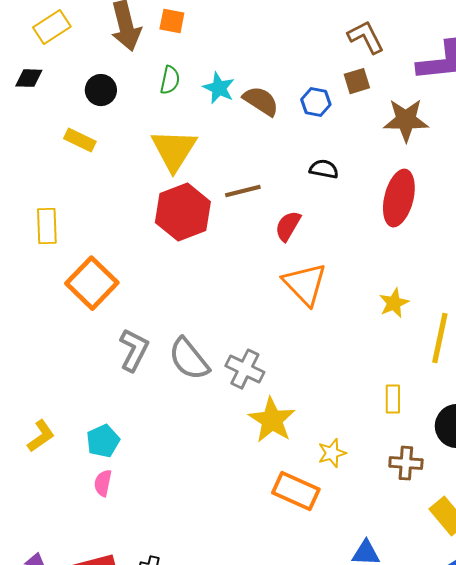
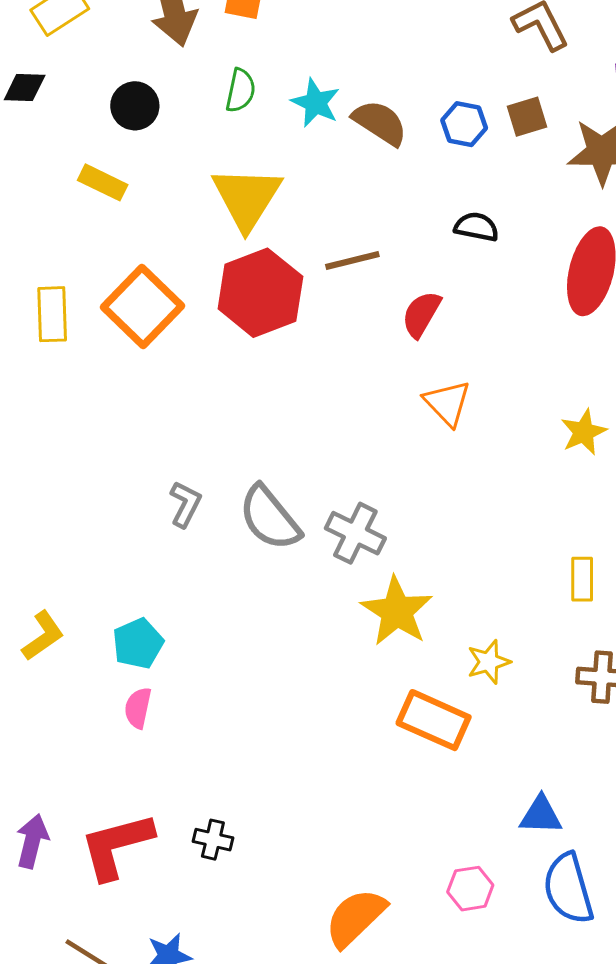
brown square: (357, 81) -> (527, 117), moved
orange square: (92, 283) -> (142, 307), moved
orange triangle: (305, 284) -> (447, 403), size x0.7
gray L-shape: (134, 350) -> (185, 504), size x0.7

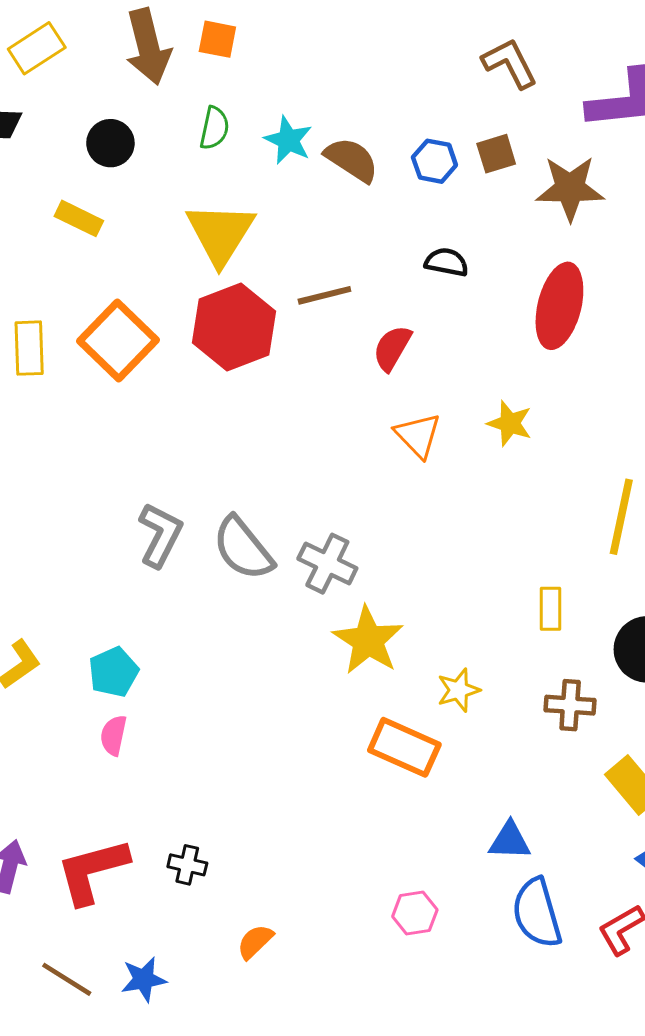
yellow star: (584, 432) -> (510, 423), moved, turned -30
gray L-shape: (185, 504) -> (160, 535), size x1.4
pink hexagon: (470, 889) -> (415, 913), moved
orange semicircle: (355, 918) -> (255, 942), moved, size x0.6

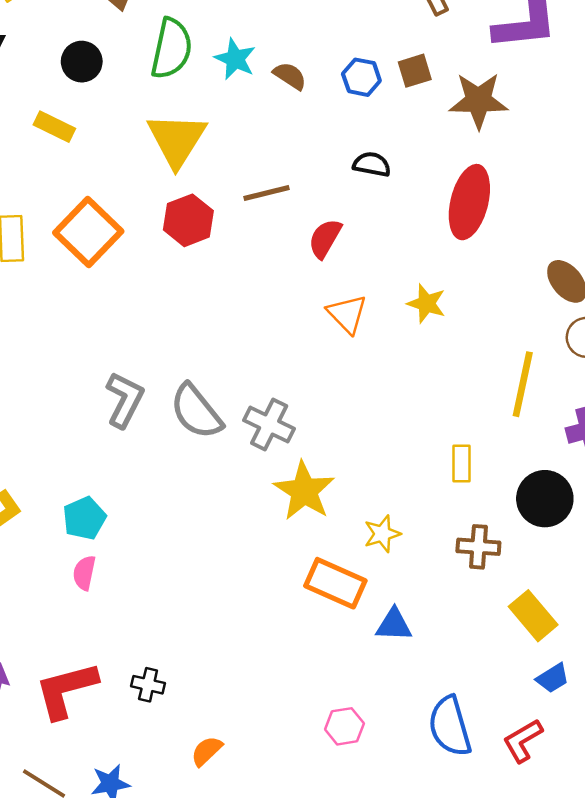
green semicircle: (214, 128) -> (171, 49), size x1.6
brown semicircle: (352, 160) -> (290, 76), size x0.7
red hexagon: (234, 327) -> (188, 220), size x0.7
blue triangle: (510, 841) -> (394, 625), moved

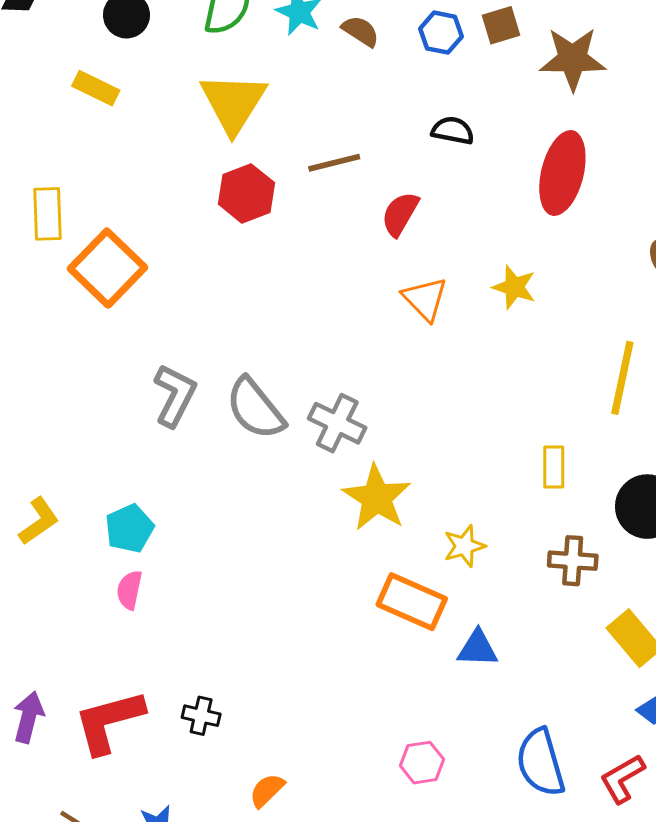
orange square: (88, 232) -> (107, 268), moved

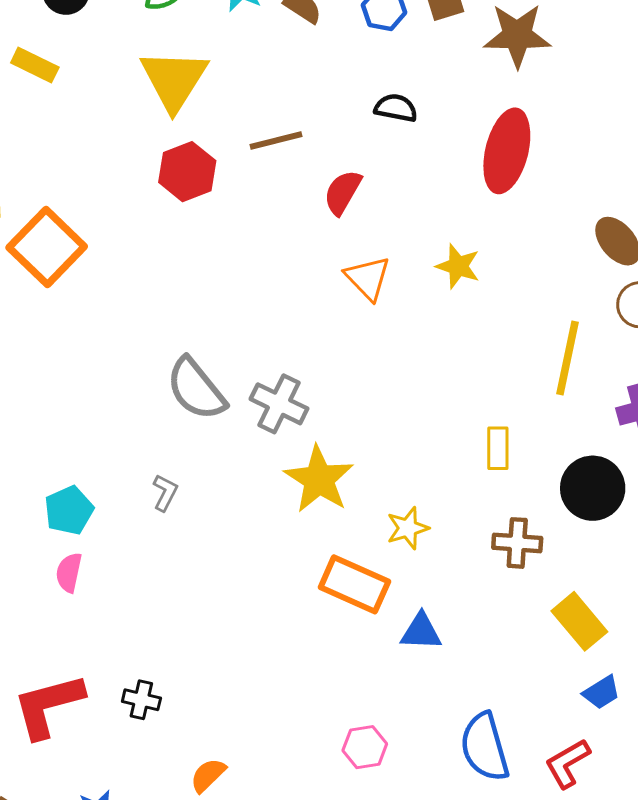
gray L-shape: (175, 395) -> (165, 493), moved, size x0.6

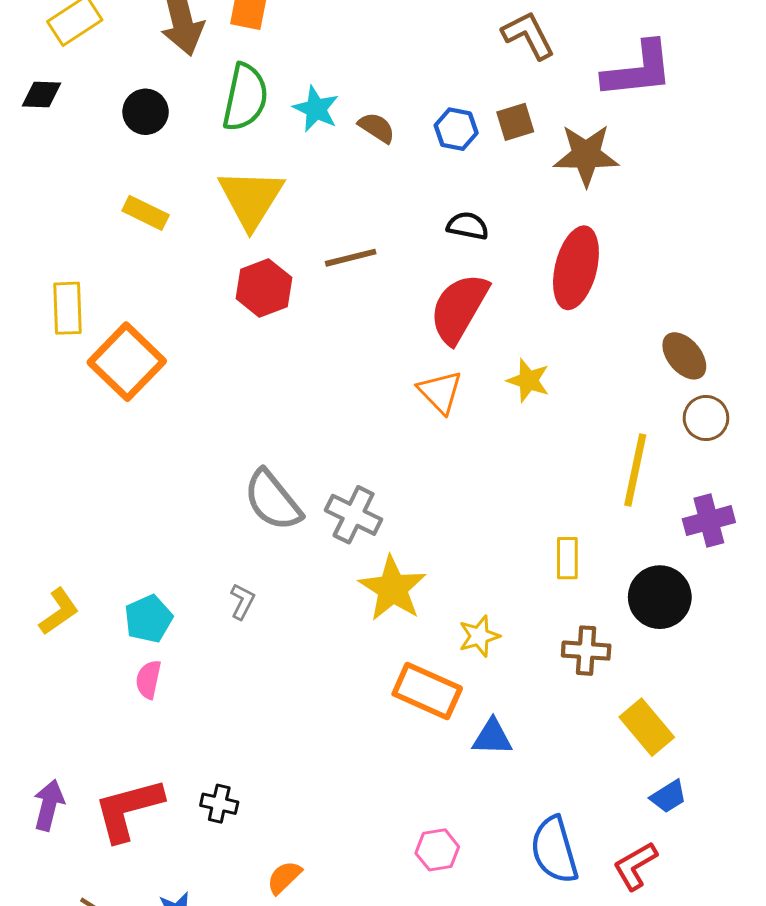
yellow rectangle: (35, 65) -> (146, 213), moved
red semicircle: (343, 192) -> (459, 308), moved, size x1.6

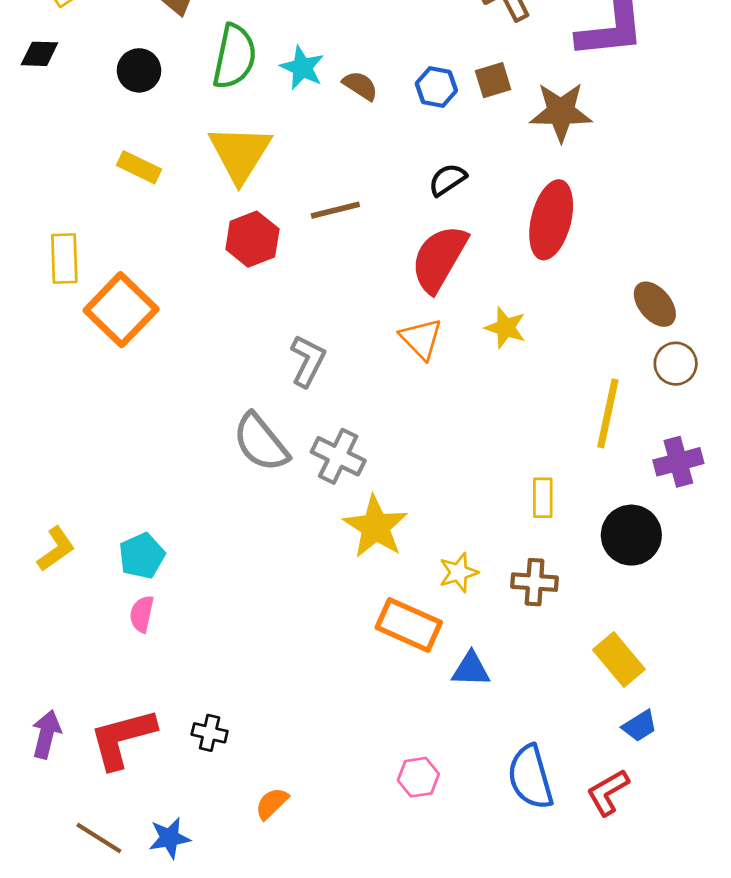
black semicircle: (468, 226) -> (447, 180), turned -45
gray L-shape: (242, 601) -> (308, 361), moved, size x1.5
brown cross: (586, 651) -> (535, 582), moved

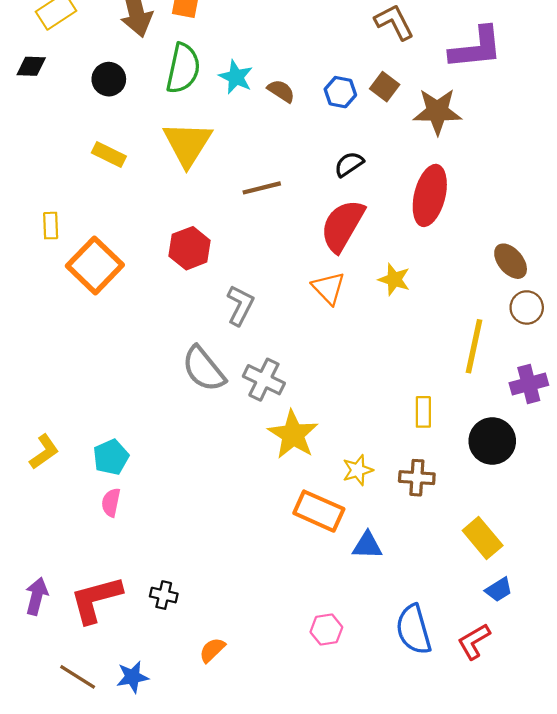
brown square: (493, 80) -> (385, 87), turned -36
red hexagon: (252, 239) -> (190, 248), moved
yellow rectangle: (64, 259) -> (51, 226), size x0.7

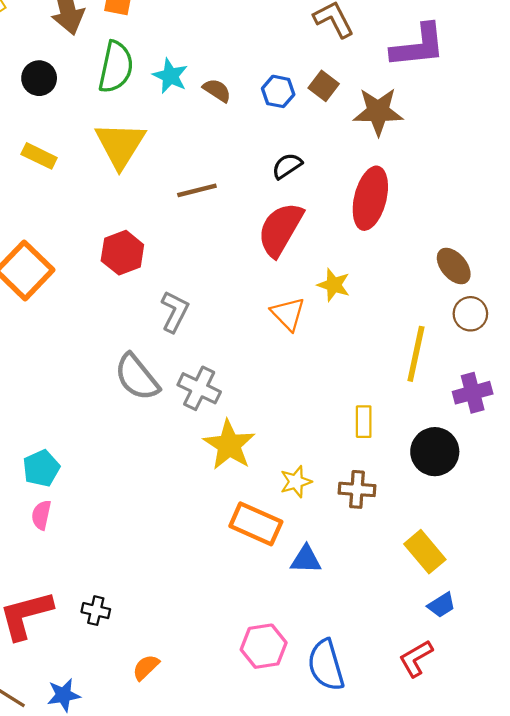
orange triangle: (329, 288) -> (288, 314), moved
pink hexagon: (326, 630) -> (264, 646), size x1.4
blue semicircle: (414, 630) -> (326, 665), moved

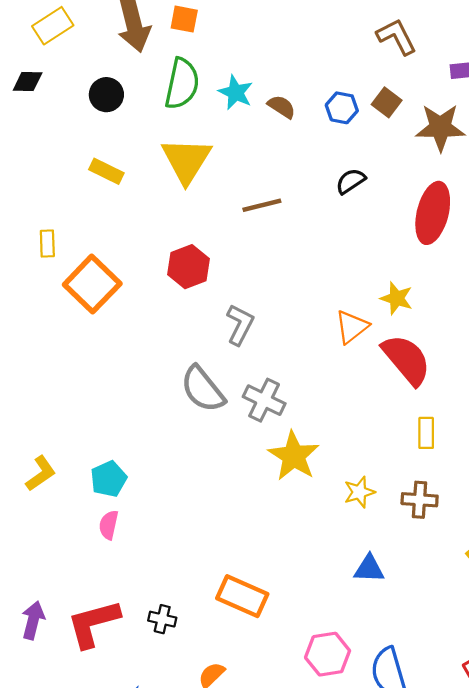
red semicircle: (280, 229) -> (406, 360), moved, turned 110
orange triangle: (288, 314) -> (352, 327), turned 36
orange rectangle: (256, 524) -> (242, 596), moved

